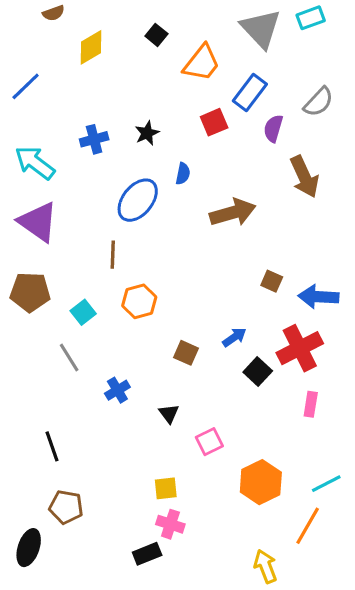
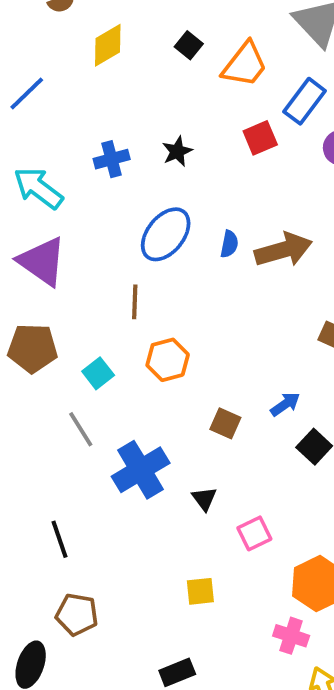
black square: (156, 35) -> (189, 45), moved
blue semicircle: (183, 174) -> (229, 244), moved
blue cross: (117, 390) -> (141, 470), size x1.8
pink cross: (170, 524) -> (291, 636), moved

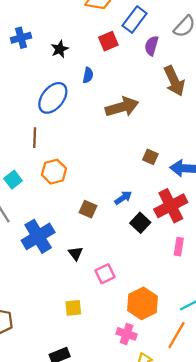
blue cross: (112, 159) -> (21, 38), moved
blue semicircle: (229, 244) -> (88, 75), moved

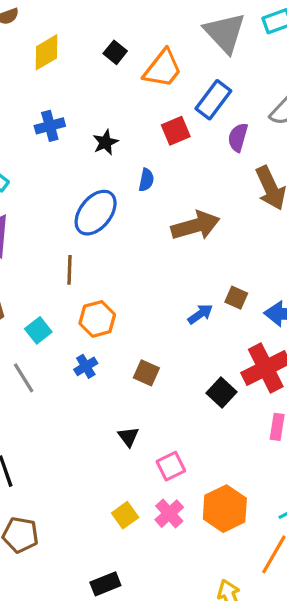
blue arrow: (123, 198) -> (200, 314), moved
blue cross: (38, 236) -> (86, 366), moved, size x0.5
yellow square: (73, 308) -> (125, 515), turned -30
pink cross: (127, 334) -> (169, 514), moved, turned 30

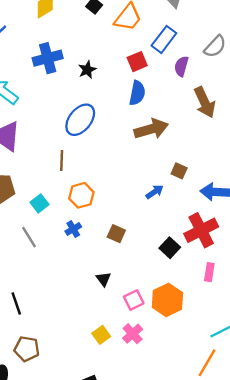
blue cross: (50, 126) -> (48, 58), size x1.4
blue semicircle: (146, 180) -> (137, 93), moved, size x1.5
brown square: (236, 298) -> (179, 171), moved
orange hexagon: (225, 509) -> (167, 300), moved

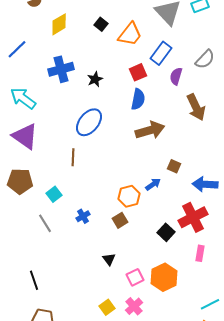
orange hexagon: (81, 195) -> (129, 196), moved
brown square: (116, 234) -> (120, 220), turned 35

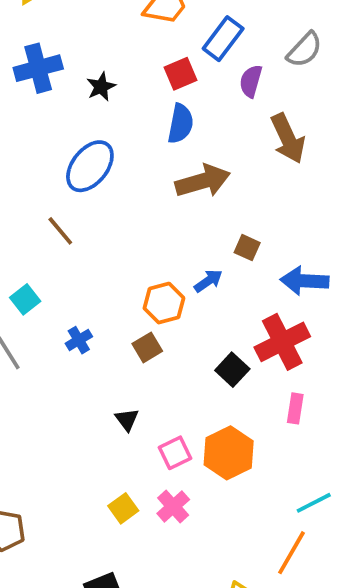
brown line: (73, 157) -> (60, 231), turned -42

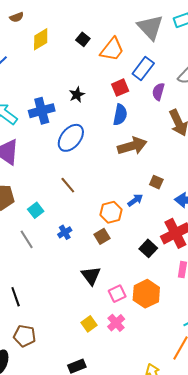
blue cross: (38, 68) -> (42, 111), moved
brown line: (60, 231) -> (68, 185), moved
black triangle: (127, 420) -> (91, 276), size x1.5

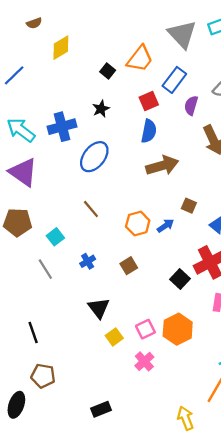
black square: (83, 39) -> (108, 71), moved
orange hexagon: (111, 212) -> (138, 223), moved
black triangle: (91, 276) -> (99, 308), moved
yellow square: (89, 324) -> (114, 337), moved

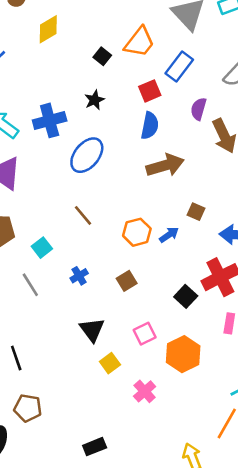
purple semicircle: (191, 105) -> (199, 109), moved
pink square: (145, 329) -> (145, 334), moved

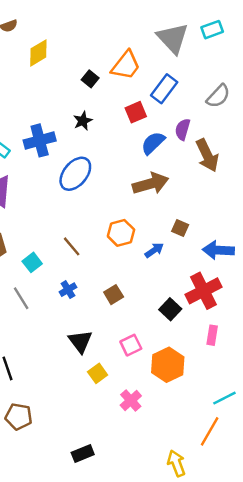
blue semicircle: (150, 126) -> (153, 143), moved, turned -145
brown line: (83, 215) -> (72, 246), moved
orange hexagon: (137, 232) -> (121, 233), moved

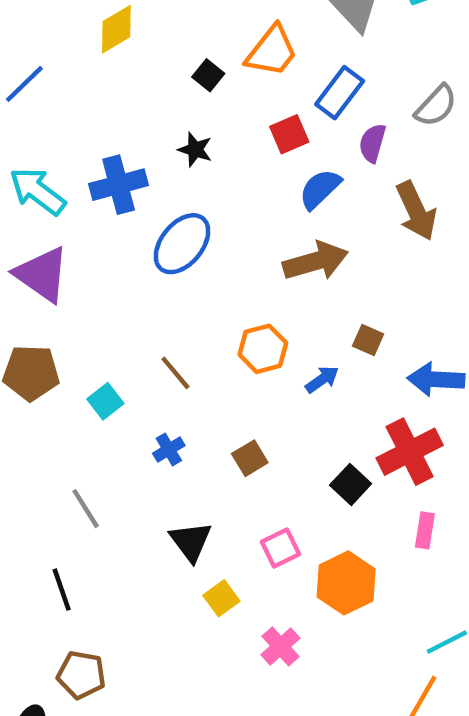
black star: (83, 121) -> (195, 150), turned -30
purple semicircle: (183, 129) -> (372, 143), moved
gray line: (21, 298) -> (86, 509), moved

